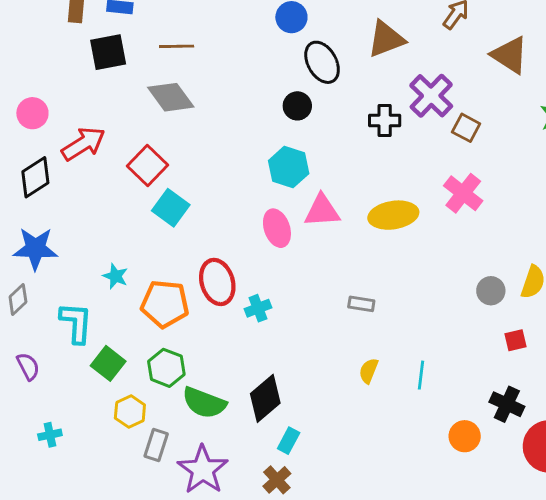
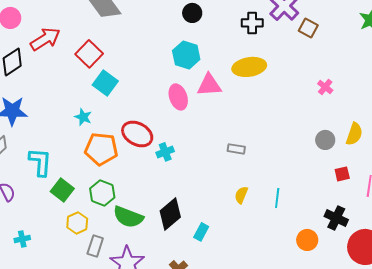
pink cross: (463, 193) -> (325, 87), moved, size x0.6
yellow ellipse: (393, 215) -> (249, 67), moved
cyan star: (115, 276) -> (83, 117), moved
red ellipse: (217, 282) -> (137, 134), turned -44
cyan rectangle: (289, 441) -> (201, 232), moved

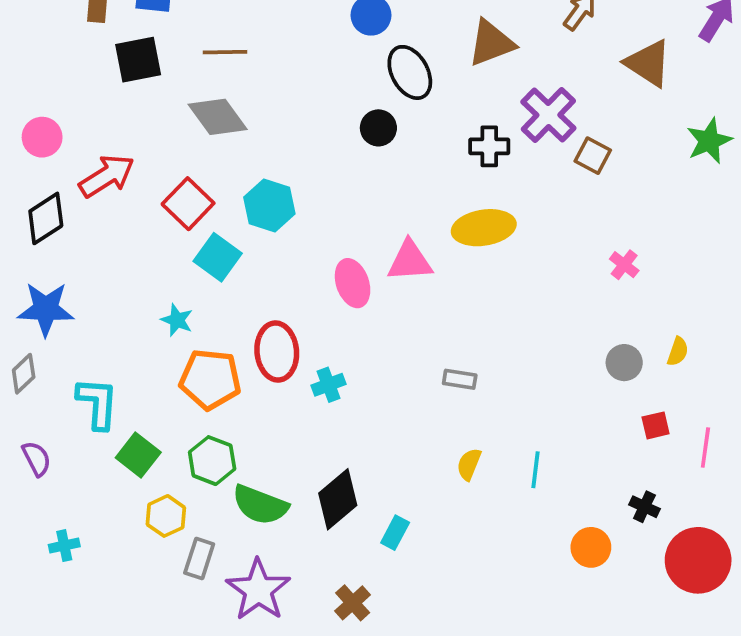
cyan hexagon: (186, 55) -> (269, 206), moved
red ellipse: (137, 134) -> (277, 352), turned 56
yellow semicircle: (354, 134) -> (678, 352), size x0.7
black cross: (336, 218) -> (644, 507), size x0.7

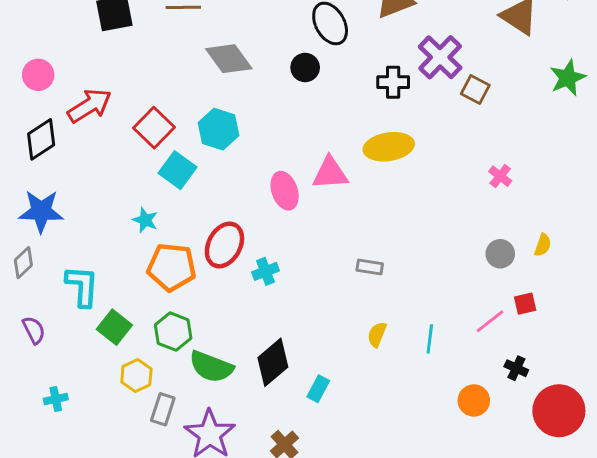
gray diamond: (218, 117) -> (229, 59), moved
red ellipse: (277, 352) -> (224, 245), turned 33
pink line: (705, 448) -> (490, 321), moved, turned 44

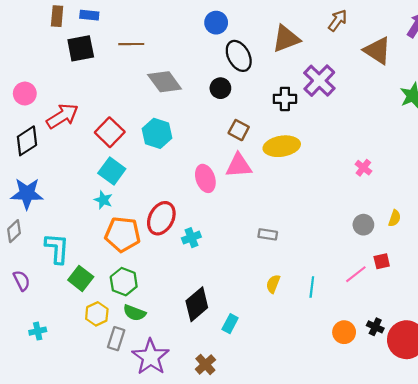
brown square: (475, 89) -> (239, 130), moved
cyan square: (177, 170) -> (112, 171), moved
green semicircle: (211, 367) -> (134, 313), moved, size x0.7
black cross: (516, 368) -> (375, 327), moved

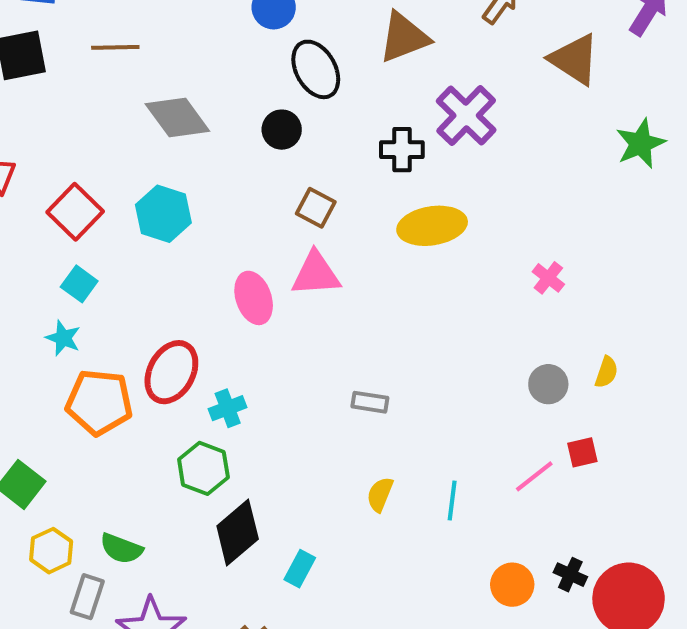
yellow ellipse: (282, 146) -> (432, 226), moved
cyan square: (112, 171) -> (79, 284), size x0.7
green hexagon: (124, 282) -> (203, 468), moved

